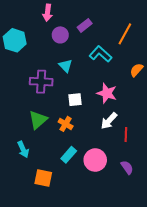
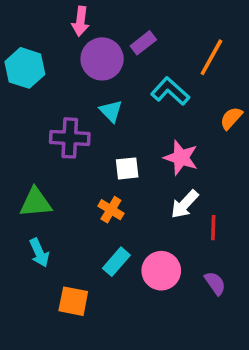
purple circle: (60, 35) -> (102, 59), size x1.5
green triangle: (38, 120) -> (36, 203), moved, turned 36

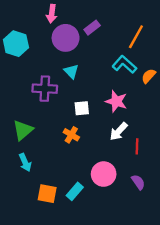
cyan L-shape: (170, 91) -> (124, 64), moved
green triangle: (36, 203) -> (23, 130), turned -35
cyan rectangle: (116, 262) -> (75, 191), moved

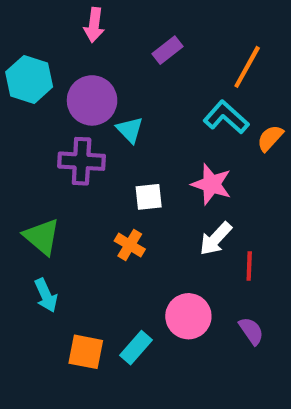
purple circle: (66, 38) -> (92, 100), moved
green triangle: (23, 130) -> (42, 237), turned -40

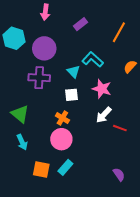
cyan L-shape: (226, 117) -> (93, 60), moved
cyan triangle: (130, 130) -> (73, 72), moved
red line: (249, 266) -> (120, 128), turned -72
pink circle: (188, 316) -> (61, 139), moved
purple semicircle: (251, 331) -> (119, 174), moved

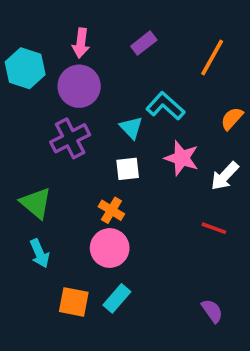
pink arrow: (45, 12) -> (81, 43), moved
purple cross: (39, 78) -> (70, 138), turned -30
white arrow: (104, 115) -> (225, 176), moved

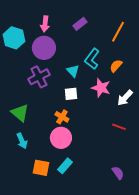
cyan L-shape: (165, 106) -> (92, 59), turned -95
orange semicircle: (232, 119) -> (116, 66), moved

